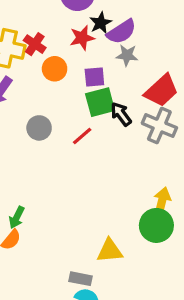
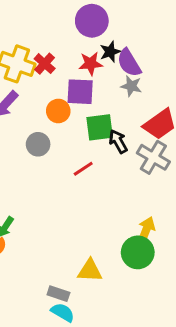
purple semicircle: (121, 32) -> (129, 63), turned 84
orange circle: (55, 69) -> (58, 111), moved
purple square: (94, 77) -> (80, 92), moved, size x1.4
red line: (82, 136) -> (83, 169), moved

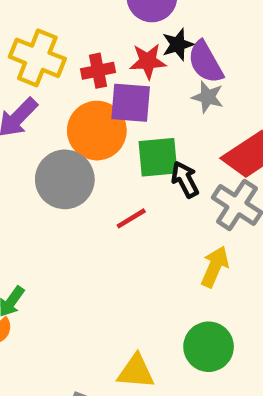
red cross: (45, 64) -> (98, 71), moved, turned 35
orange circle: (58, 111) -> (97, 131), size x1.6
gray circle: (38, 144) -> (65, 179), size x1.6
yellow arrow: (146, 230) -> (215, 267), moved

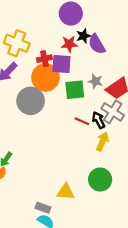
red cross: (98, 71) -> (44, 59), moved
gray star: (208, 97) -> (96, 81), moved
black arrow: (185, 179) -> (99, 120), moved
red line: (131, 218) -> (82, 121), moved, turned 56

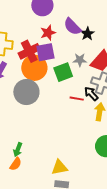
black star: (83, 36) -> (87, 34), moved
red cross: (44, 59) -> (29, 51), size x1.5
yellow triangle: (66, 192) -> (59, 167), moved

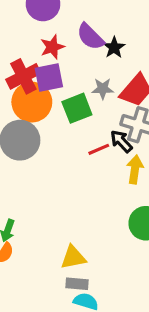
red line: (77, 99) -> (99, 149), turned -32

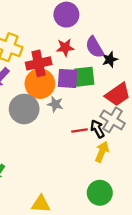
purple square: (49, 77) -> (68, 78), moved
gray star: (103, 89) -> (55, 104), moved
green square: (77, 108) -> (84, 77), moved

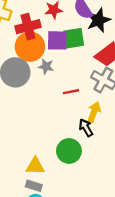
black star: (110, 59) -> (98, 20), size x1.5
black arrow: (97, 129) -> (86, 128), moved
green circle: (100, 193) -> (69, 151), moved

